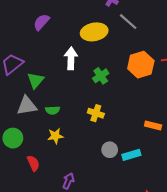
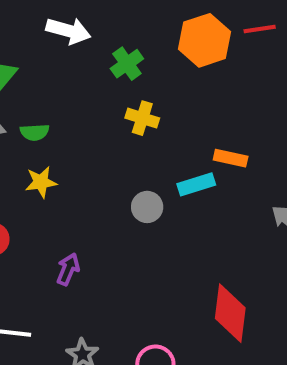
white arrow: (71, 58) -> (68, 31), turned 105
yellow cross: (96, 113) -> (142, 118), moved
cyan rectangle: (131, 155) -> (196, 184), moved

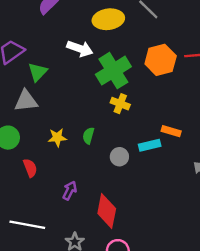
green cross: (127, 64) -> (113, 71), size x1.8
green semicircle: (35, 132) -> (88, 136), moved, turned 105
red diamond: (230, 313) -> (107, 211), moved

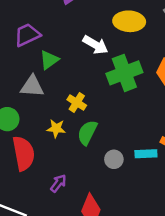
yellow cross: (120, 104) -> (77, 103), moved
green semicircle: (88, 136) -> (87, 133), size x1.5
red semicircle: (30, 168) -> (24, 153), size x1.8

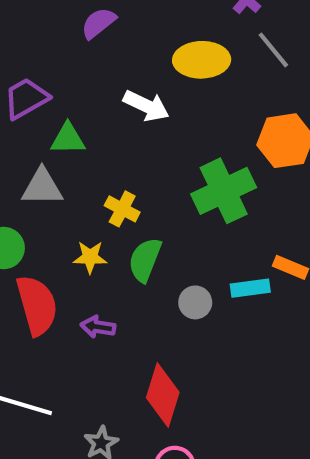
green triangle: (49, 60) -> (68, 139), turned 40
green cross: (124, 73) -> (224, 191), moved
purple arrow: (58, 183) -> (98, 327), moved, turned -114

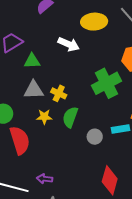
gray triangle: (42, 187) -> (34, 90), moved
purple arrow: (98, 327) -> (45, 179), moved
red diamond: (163, 395) -> (110, 180), moved

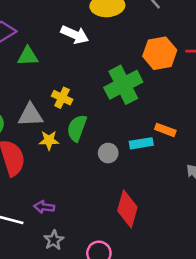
gray triangle: (34, 90) -> (30, 115), moved
yellow star: (44, 117) -> (49, 140), moved

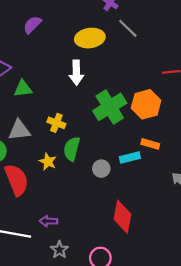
white arrow: (75, 35) -> (76, 73), moved, turned 70
orange hexagon: (160, 53) -> (146, 104), moved
gray triangle: (30, 115) -> (19, 130), moved
yellow star: (49, 140) -> (48, 162), turned 30

